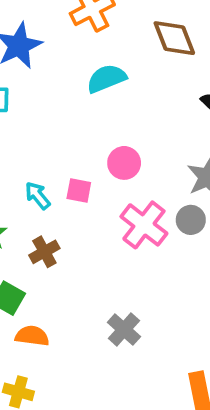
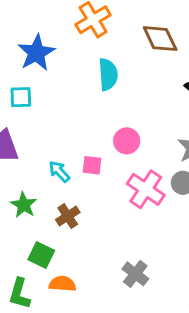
cyan semicircle: (106, 79) -> (108, 74), turned 112

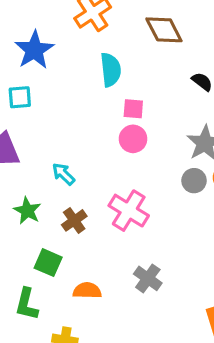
pink square: (92, 165) -> (133, 109), moved
pink cross: (146, 189) -> (129, 211), moved
orange semicircle: (62, 284) -> (87, 291), moved

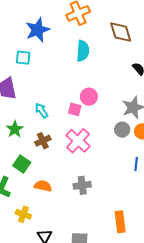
pink square: (133, 109) -> (75, 109), moved
gray cross: (148, 278) -> (82, 185), turned 36

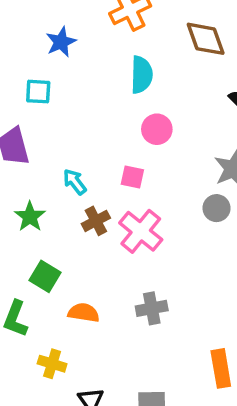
blue star: (38, 30) -> (61, 42), size x0.7
pink circle: (89, 97) -> (157, 129), moved
brown cross: (43, 141) -> (96, 221), moved

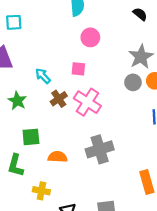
green square: (45, 276) -> (31, 137), turned -30
gray cross: (152, 308) -> (100, 149), size x1.4

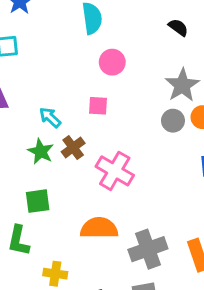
green star: (17, 101) -> (41, 151), moved
pink cross: (87, 102) -> (115, 171), moved
gray cross: (100, 149) -> (148, 249), moved
orange semicircle: (58, 157) -> (99, 228), moved, size x1.4

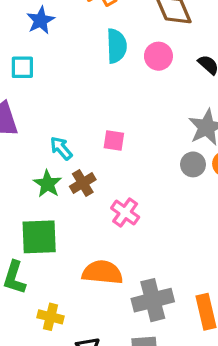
pink circle: (112, 62) -> (158, 56), moved
pink cross: (115, 171) -> (125, 213), size x0.7
green square: (38, 201) -> (39, 237), size x1.4

